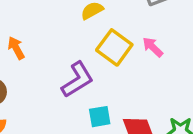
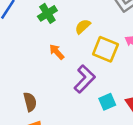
orange arrow: (16, 48) -> (57, 52), moved

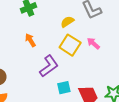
yellow semicircle: (83, 26) -> (67, 22), moved

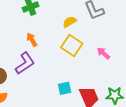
pink arrow: (93, 43) -> (103, 53), moved
purple L-shape: (49, 66) -> (25, 63), moved

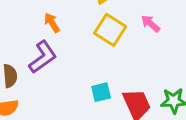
pink arrow: (103, 53) -> (150, 23), moved

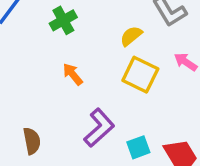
purple L-shape: (43, 57) -> (99, 128), moved

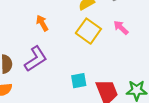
purple L-shape: (99, 128) -> (36, 59), moved

